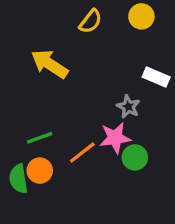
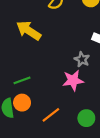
orange line: (82, 153) -> (51, 115), moved
green circle: (135, 157) -> (86, 118), moved

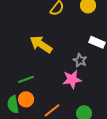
yellow arrow: (29, 31) -> (41, 44), moved

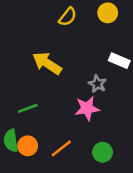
orange circle: (26, 99) -> (28, 146), moved

